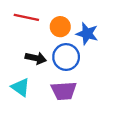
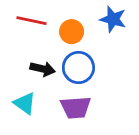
blue star: (87, 34) -> (113, 19), moved

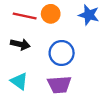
orange circle: (72, 32) -> (51, 14), moved
black arrow: (43, 69) -> (20, 44), moved

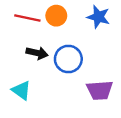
black arrow: (20, 44) -> (37, 53), moved
purple trapezoid: (59, 85) -> (100, 90), moved

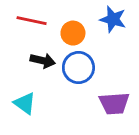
orange circle: (56, 16) -> (73, 33), moved

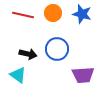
orange circle: (73, 33) -> (53, 13), moved
black arrow: (43, 61) -> (28, 54), moved

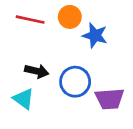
blue star: (82, 14) -> (95, 35), moved
blue circle: (57, 49) -> (75, 82), moved

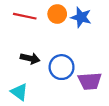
blue star: (95, 35) -> (81, 17), moved
cyan triangle: (24, 99) -> (19, 92), moved

